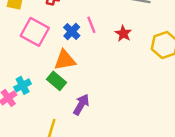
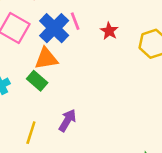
blue cross: (72, 32) -> (54, 28), size x1.6
purple arrow: (81, 105) -> (67, 120), moved

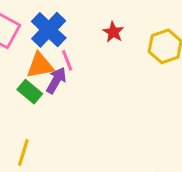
pink line: (75, 21) -> (67, 60), moved
purple arrow: (67, 120) -> (56, 80), moved

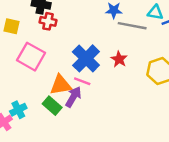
blue cross: (49, 30) -> (86, 58), moved
pink line: (67, 60) -> (82, 81), turned -49

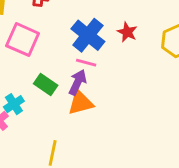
orange triangle: (61, 85) -> (81, 103), moved
green rectangle: (52, 106) -> (46, 84), moved

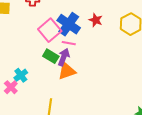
pink square: (23, 40) -> (50, 30), moved, turned 30
green rectangle: (46, 84) -> (51, 56), moved

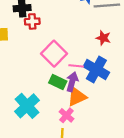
blue cross: (69, 24) -> (96, 69), moved
cyan cross: (21, 75) -> (27, 106), size x1.6
pink cross: (11, 87) -> (66, 115), moved

